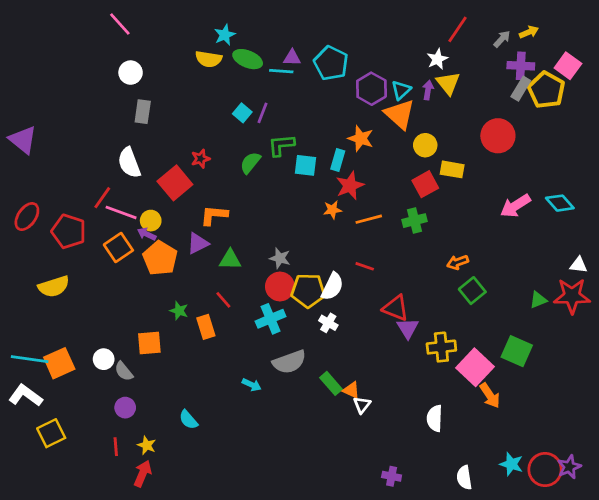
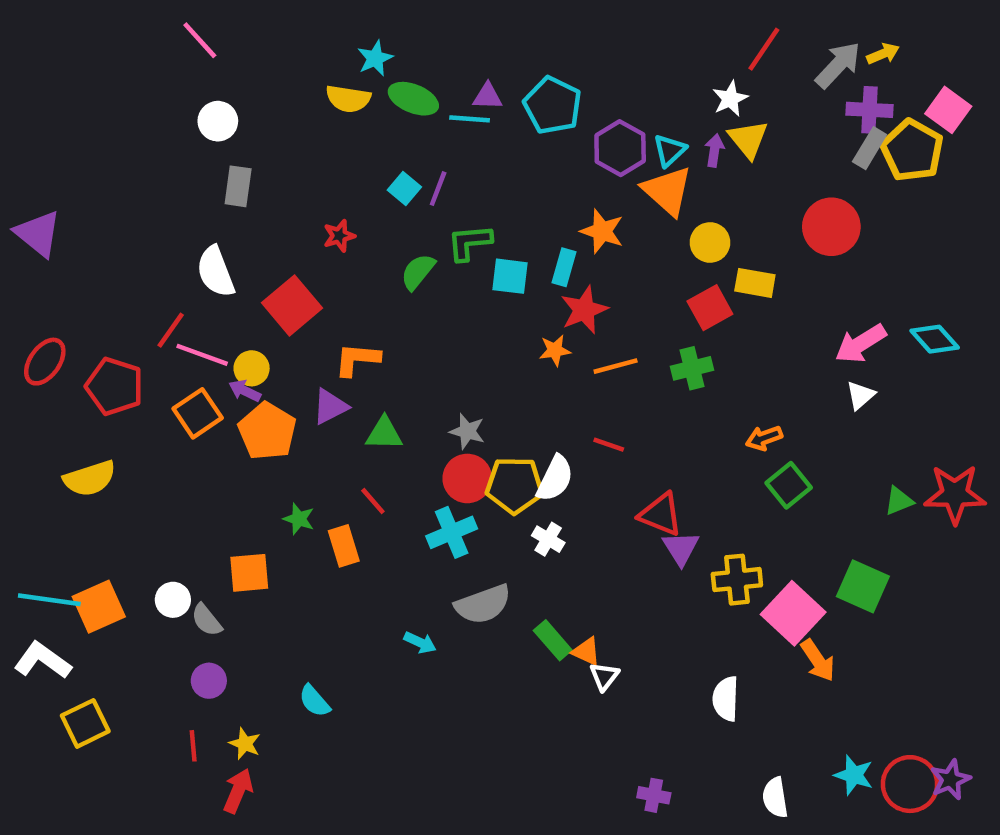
gray arrow: (502, 39) -> (838, 65), size x1.6
red star: (201, 159) -> (339, 236), moved
white triangle: (579, 265) -> (861, 395), moved, turned -48

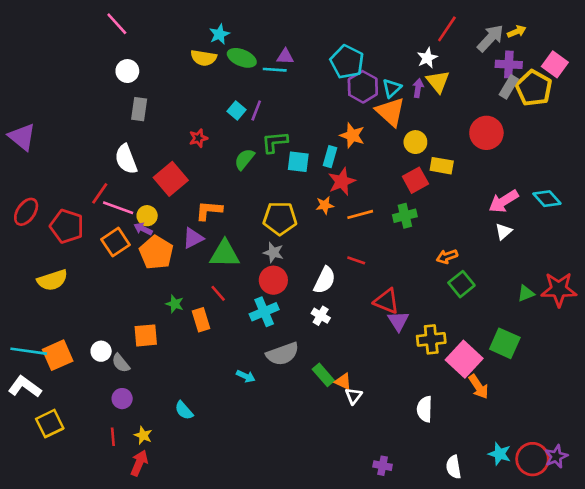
cyan pentagon: (553, 105) -> (347, 62), moved
green triangle: (384, 434) -> (225, 254), size x1.4
yellow pentagon: (514, 485) -> (280, 218), moved

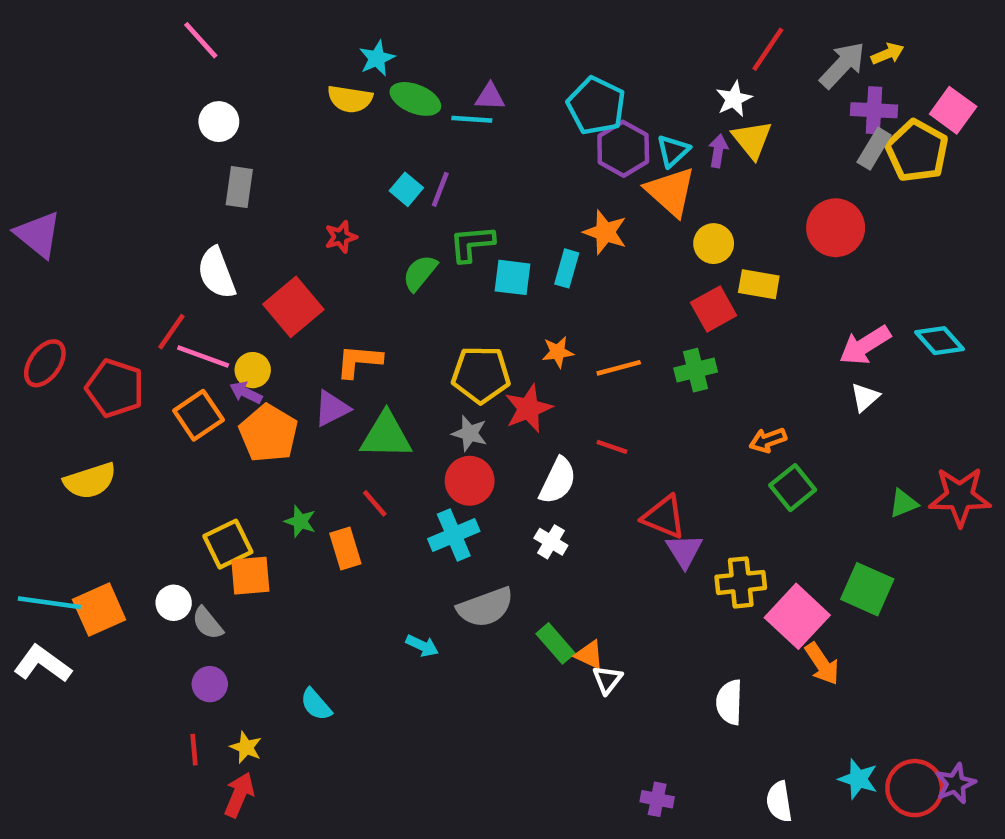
red star: (342, 182) -> (528, 408), moved
yellow square: (50, 424) -> (228, 544), moved

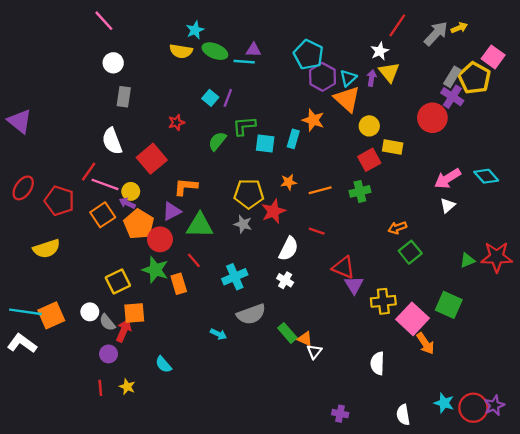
purple cross: (874, 110) -> (452, 97), moved, turned 30
red circle: (470, 481) -> (160, 239), moved
green star: (300, 521) -> (155, 270), size x1.6
orange square: (250, 576) -> (134, 313), moved
red arrow: (239, 795) -> (124, 331), moved

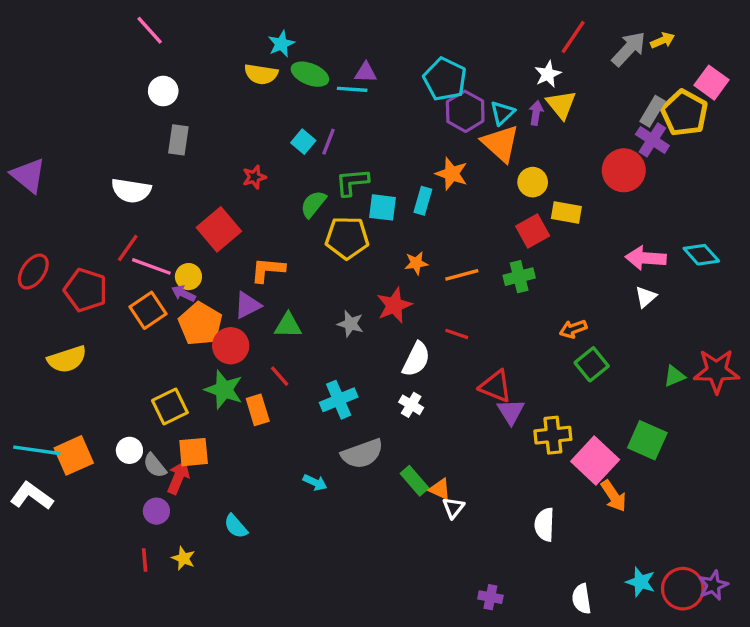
white semicircle: (112, 141) -> (131, 191), moved, turned -60
pink arrow: (448, 179) -> (646, 258), turned 36
yellow pentagon: (249, 194) -> (347, 238), moved
green triangle: (200, 225) -> (288, 326), size x0.7

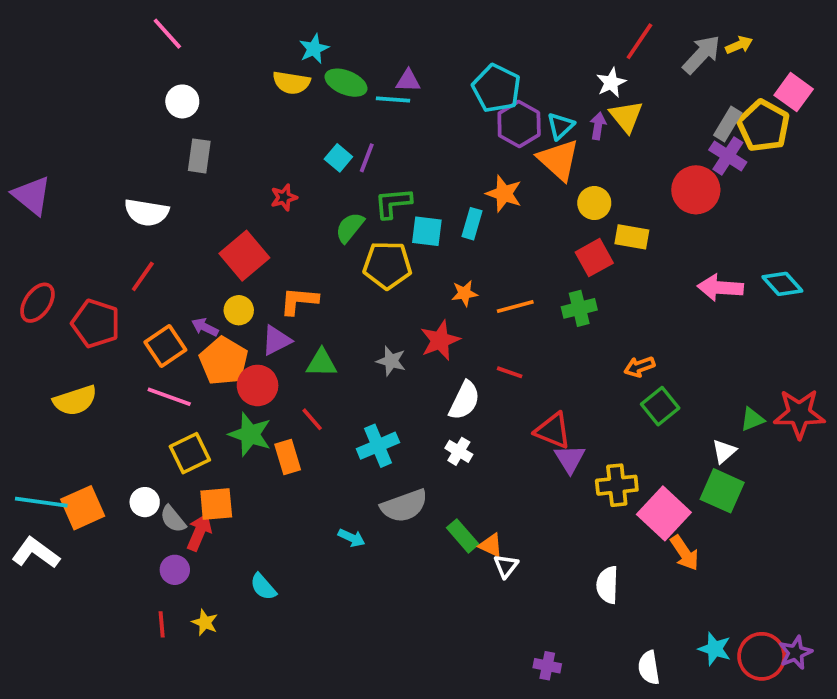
pink line: (151, 266) -> (169, 397), moved
yellow circle: (188, 277) -> (239, 310), moved
white triangle: (646, 297) -> (724, 451), moved

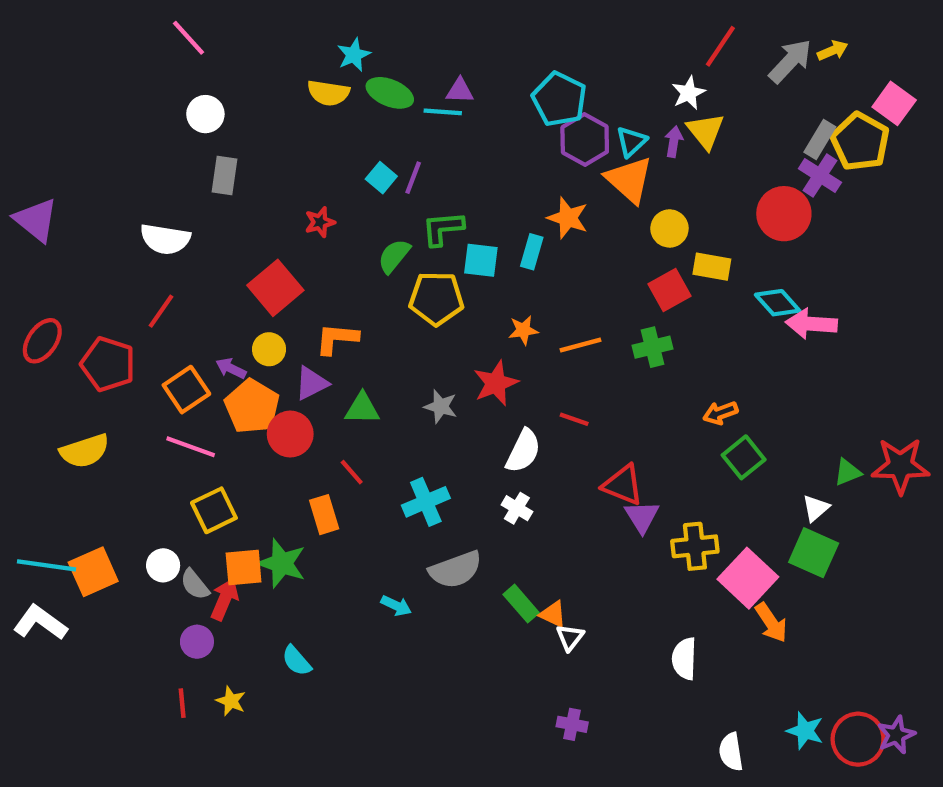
cyan diamond: (782, 284) -> (778, 303), moved
green star: (250, 434) -> (282, 563), moved
purple cross: (547, 666) -> (572, 724), moved

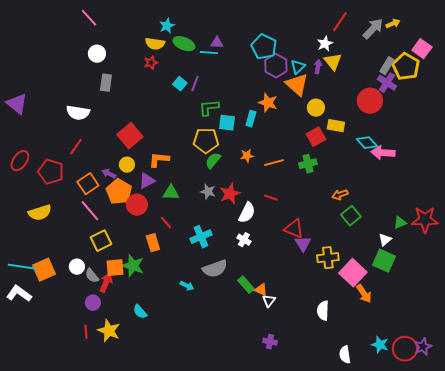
red star: (320, 222) -> (151, 63), moved
green semicircle: (394, 256) -> (213, 161), moved
red star: (496, 383) -> (230, 194), moved
pink line: (191, 447) -> (90, 211), turned 30
yellow star: (231, 701) -> (109, 331), size x1.6

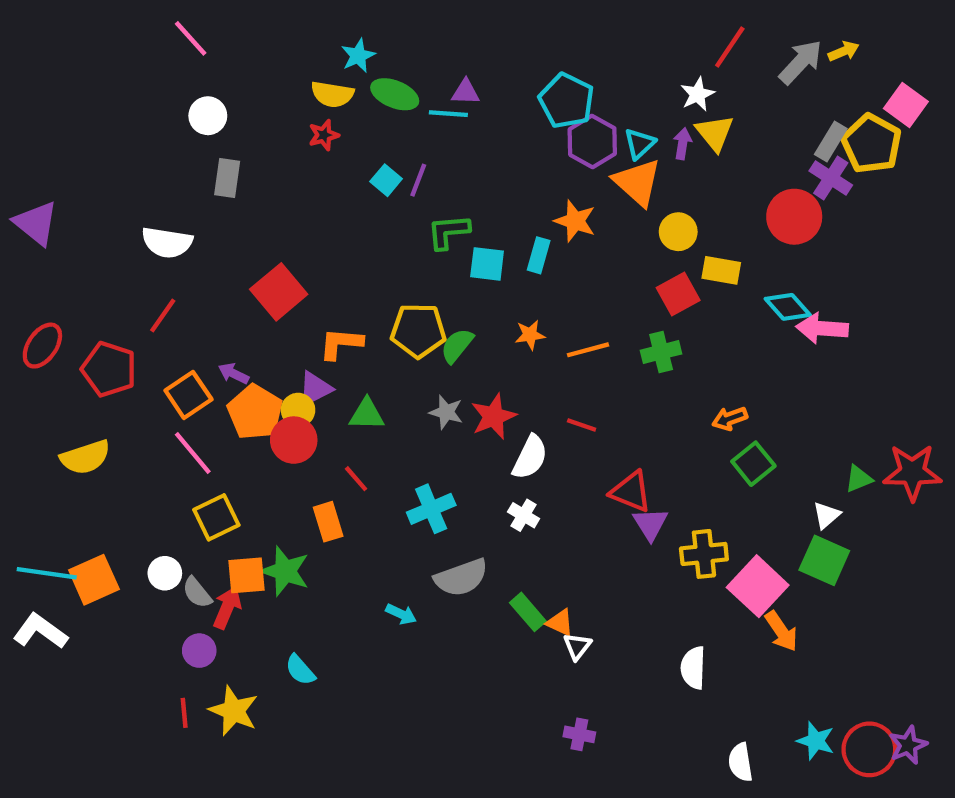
yellow pentagon: (206, 141) -> (418, 331), moved
yellow circle: (127, 165) -> (298, 410), moved

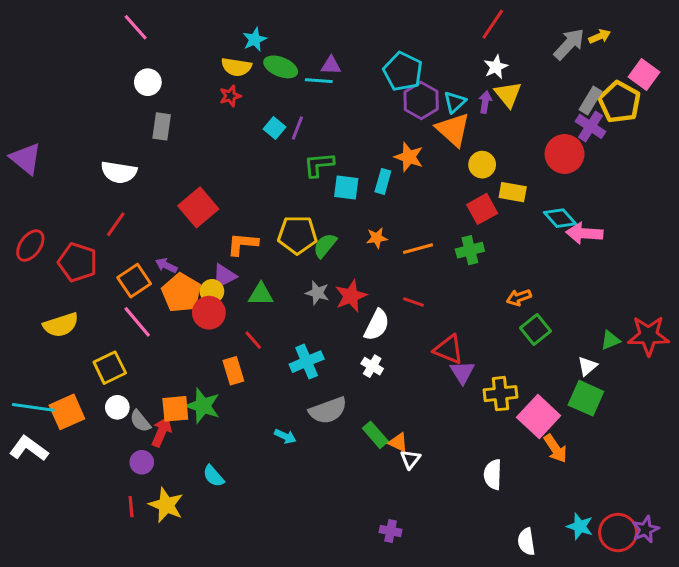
red line: (730, 47) -> (493, 24), moved
yellow square: (216, 517) -> (110, 368), moved
purple cross: (579, 734) -> (391, 531), moved

